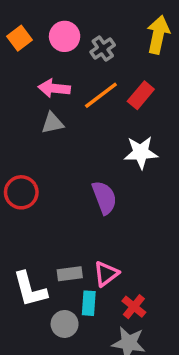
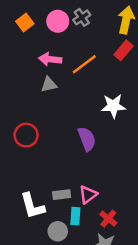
gray cross: (103, 49) -> (82, 17), moved
red rectangle: (141, 95) -> (124, 50), moved

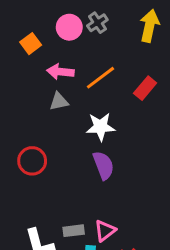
orange square: (25, 23) -> (31, 44), moved
red rectangle: (124, 50) -> (145, 88), moved
white star: (113, 106) -> (100, 127), moved

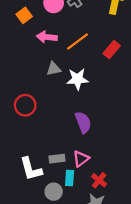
gray triangle: (59, 101) -> (54, 69), moved
purple semicircle: (103, 165) -> (83, 122), moved

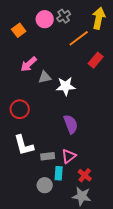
pink arrow: (47, 37) -> (29, 64), moved, turned -48
orange line: (77, 42) -> (79, 38), moved
white L-shape: (31, 169) -> (24, 145), moved

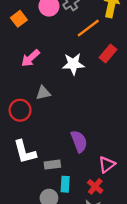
gray triangle: (45, 77) -> (43, 93), moved
white star: (66, 86) -> (73, 64), moved
purple semicircle: (71, 124) -> (79, 141), moved
pink triangle: (69, 156) -> (107, 165), moved

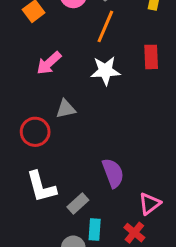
orange line: (88, 28) -> (105, 26), moved, turned -30
red rectangle: (108, 54) -> (151, 57), turned -42
gray rectangle: (52, 165) -> (78, 204), turned -35

